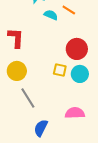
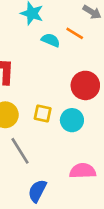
yellow square: (60, 70) -> (43, 113), moved
cyan circle: (80, 74) -> (72, 120), moved

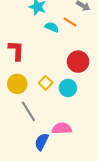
yellow square: (43, 113) -> (46, 83), turned 32
pink semicircle: (83, 171) -> (62, 128), moved

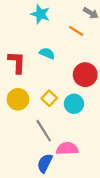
cyan semicircle: (52, 27) -> (47, 53), moved
gray line: (28, 111) -> (44, 131), moved

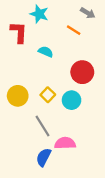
red L-shape: (17, 62) -> (19, 32), moved

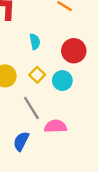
cyan semicircle: (46, 52) -> (35, 42), moved, turned 56
blue semicircle: (44, 157) -> (21, 141), moved

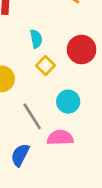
yellow square: (37, 75) -> (45, 66), moved
cyan circle: (62, 81) -> (68, 102), moved

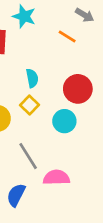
yellow square: (45, 66) -> (29, 105), moved
cyan circle: (68, 102) -> (64, 121), moved

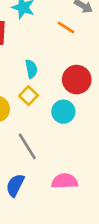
pink semicircle: (56, 178) -> (65, 181), moved

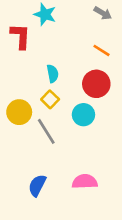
orange line: (66, 27) -> (101, 50), moved
gray line: (27, 146) -> (46, 131), moved

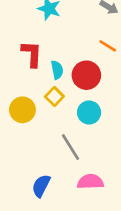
red L-shape: (20, 36) -> (32, 54), moved
red circle: (96, 84) -> (86, 75), moved
gray line: (46, 131) -> (70, 147), moved

